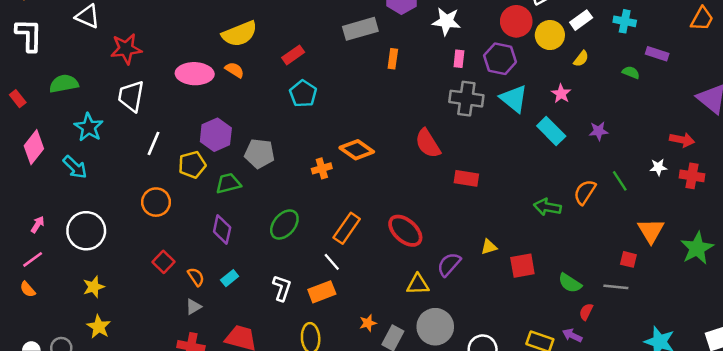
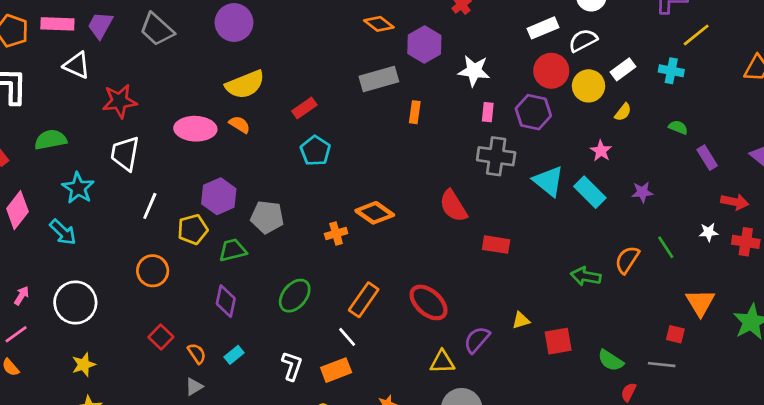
purple rectangle: (657, 54) -> (707, 158), moved, turned 40
cyan triangle: (514, 99) -> (549, 181), moved

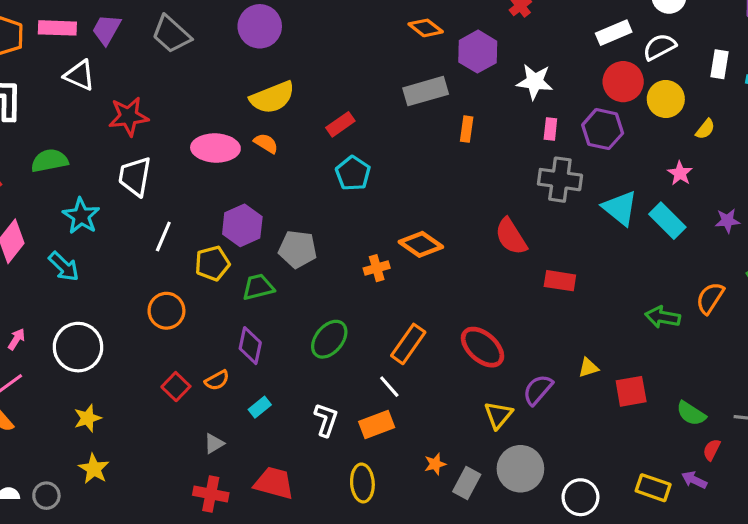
white rectangle: (623, 69) -> (720, 64), moved, turned -45
orange semicircle: (197, 354) -> (217, 380), moved, turned 95
yellow triangle: (442, 362) -> (498, 415), turned -48

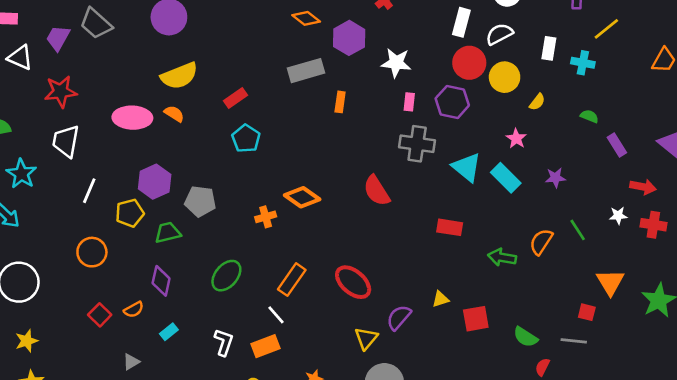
purple trapezoid: (106, 29) -> (58, 38), moved
white rectangle: (614, 33) -> (461, 22), turned -52
red rectangle: (560, 281) -> (450, 227), moved

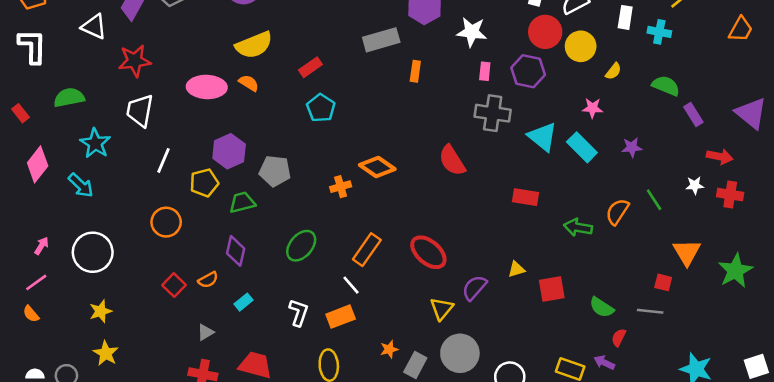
green semicircle: (589, 116) -> (666, 86), size x1.5
pink star: (516, 138) -> (592, 108), turned -30

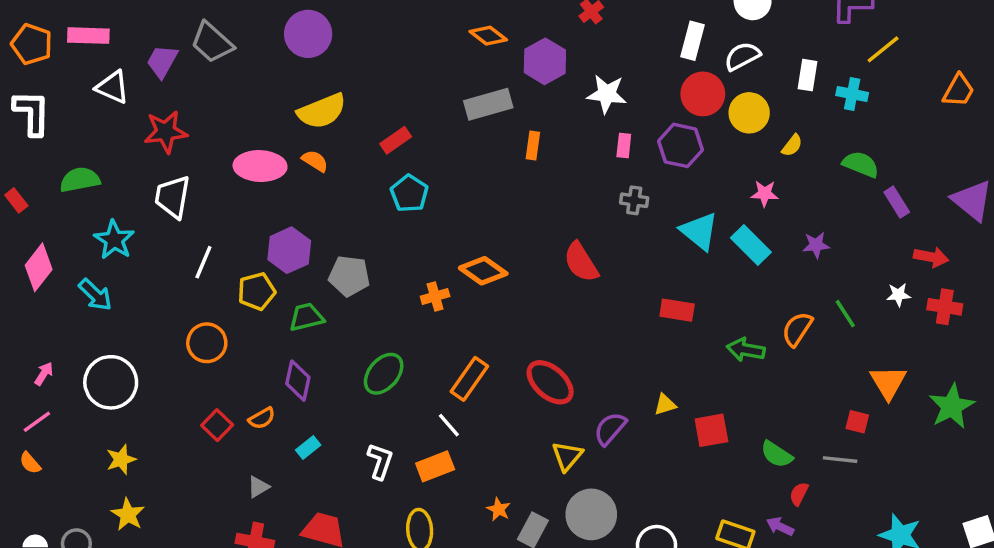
gray cross: (493, 113) -> (634, 200), size x0.6
orange star: (389, 349) -> (499, 509), turned -30

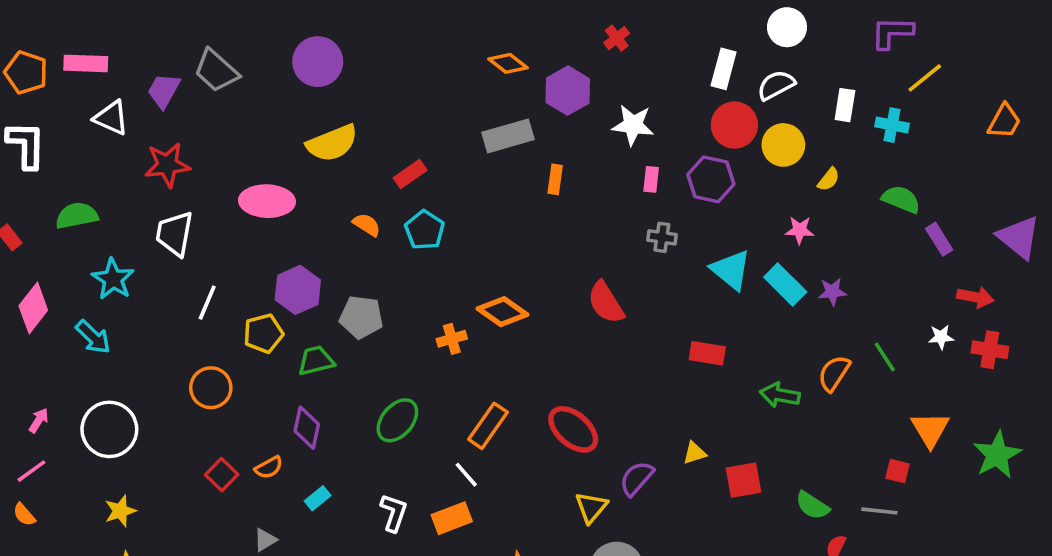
orange semicircle: (315, 161) -> (367, 225), moved
purple star: (816, 245) -> (832, 292), moved

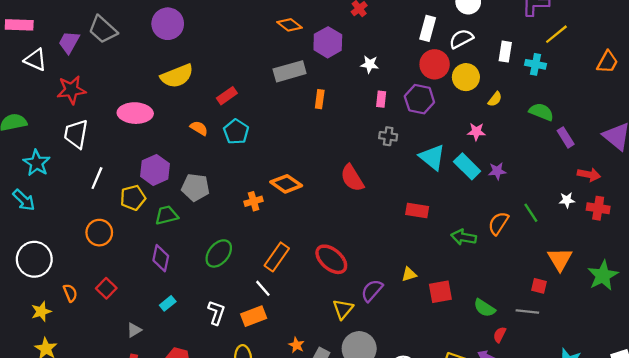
white star: (633, 125) -> (370, 64), size x0.7
orange semicircle: (269, 467) -> (70, 293), moved, turned -84

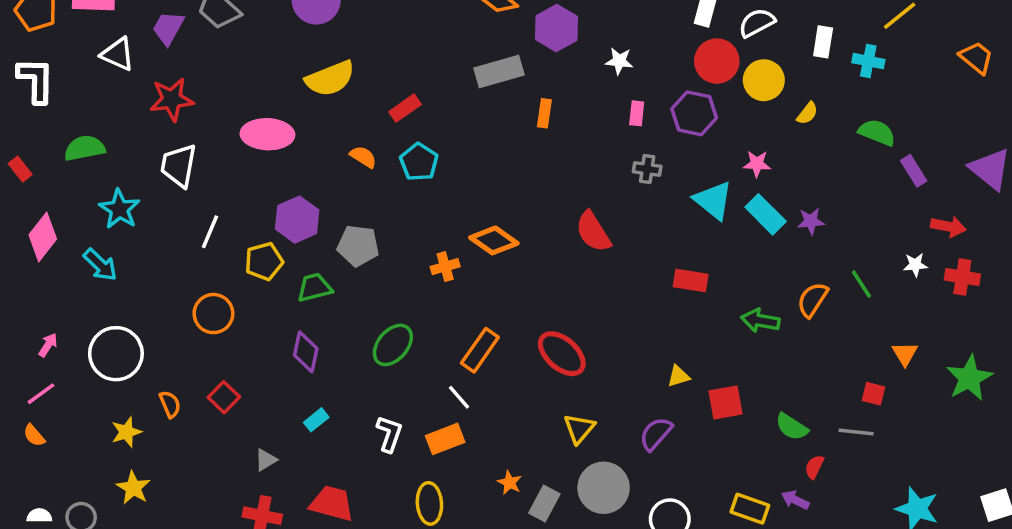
orange trapezoid: (607, 62) -> (976, 58), turned -80
pink star: (476, 132) -> (757, 164), moved
orange triangle: (560, 259) -> (905, 354), size x0.7
purple semicircle: (372, 291) -> (656, 434), moved

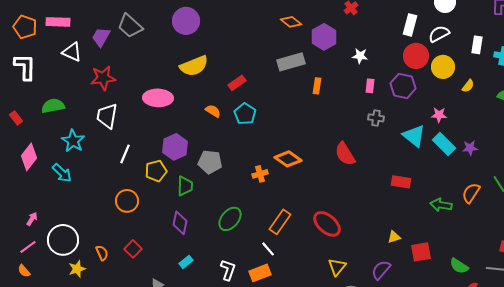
green trapezoid: (314, 287) -> (185, 186), turned 105
white circle: (116, 354) -> (63, 240), moved

